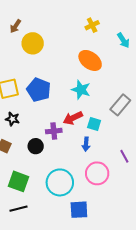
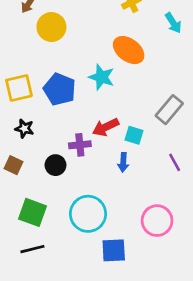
cyan star: (81, 90) -> (102, 77), moved
purple line: (124, 156) -> (175, 162), moved
pink circle: (97, 173) -> (157, 221), moved

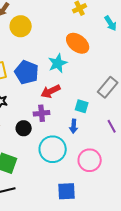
cyan star: (102, 77) -> (58, 63), turned 30
red arrow: (106, 127) -> (51, 91), moved
cyan circle: (88, 214) -> (53, 149), moved
pink circle: (157, 221) -> (90, 160), moved

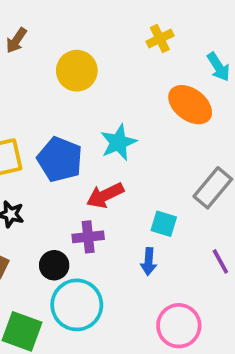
yellow circle: (21, 26) -> (77, 71), moved
orange ellipse: (78, 43) -> (190, 105), moved
cyan circle: (53, 149) -> (77, 305), moved

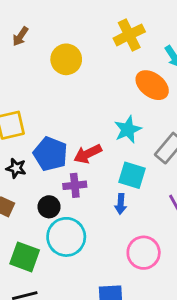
yellow cross: (160, 39) -> (129, 35), size x1.5
cyan star: (118, 142) -> (128, 129), moved
blue pentagon: (60, 159) -> (50, 154), moved
cyan square: (164, 224) -> (132, 175), size x1.4

